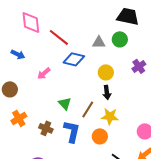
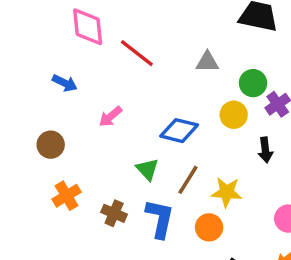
green circle: (120, 39) -> (253, 83), moved
blue diamond: (74, 59) -> (179, 131), moved
yellow circle: (106, 72) -> (234, 115), moved
black arrow: (107, 92) -> (265, 150), moved

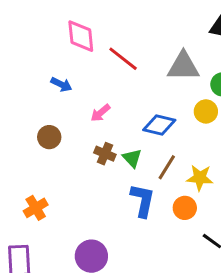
gray triangle: (207, 62) -> (183, 66), size x1.6
orange cross: (67, 196) -> (36, 208), moved
brown cross: (114, 213) -> (105, 154), moved

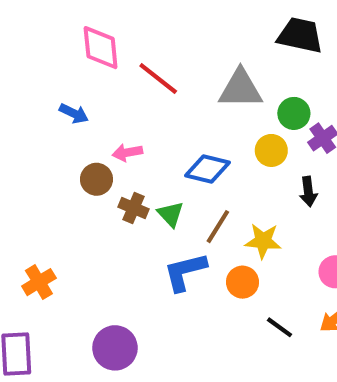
pink arrow: (100, 113) -> (127, 153), turned 30
brown circle: (49, 137) -> (96, 179), moved
blue L-shape: (143, 200) -> (185, 272), turned -116

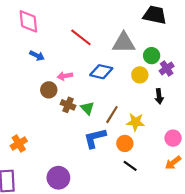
pink diamond: (101, 48) -> (28, 21), moved
blue diamond: (208, 169) -> (101, 72), moved
black line: (280, 327) -> (130, 166), moved

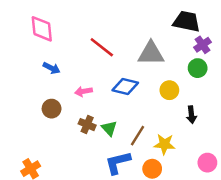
green circle: (152, 56) -> (198, 68), moved
purple cross: (167, 68) -> (202, 45), moved
brown circle: (49, 90) -> (52, 109), moved

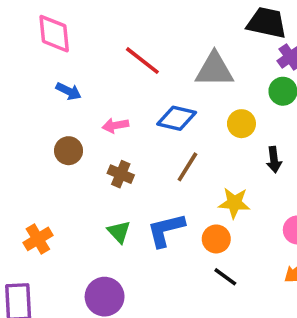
green triangle: (109, 128) -> (119, 232), moved
brown line: (137, 136) -> (187, 167), moved

